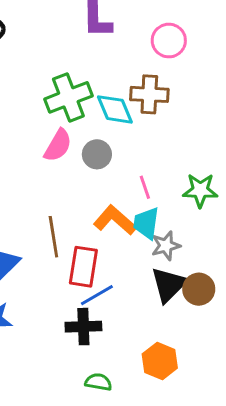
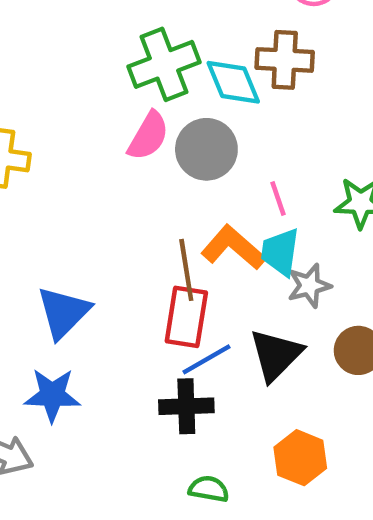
gray circle: (97, 154) -> (206, 149), size x1.4
brown line: (53, 237) -> (186, 270), moved
black triangle: (169, 285) -> (276, 355), moved

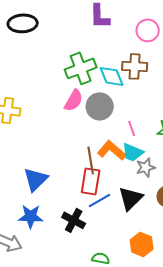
cyan trapezoid: (280, 252) -> (133, 152), turned -75
black cross: (186, 406) -> (74, 220), moved, turned 30

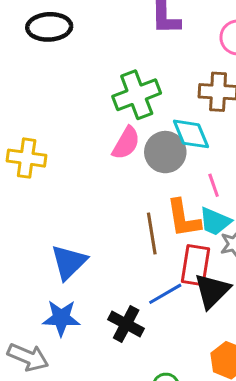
cyan diamond: (112, 76) -> (191, 134), moved
orange L-shape: (112, 150) -> (183, 218), turned -140
red rectangle: (91, 181) -> (195, 265), moved

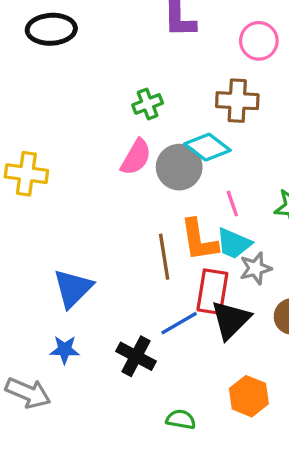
green cross: (137, 95) -> (148, 104), size x0.6
cyan diamond: (191, 134) -> (207, 147), turned -30
blue star: (61, 318) -> (65, 350), size x0.7

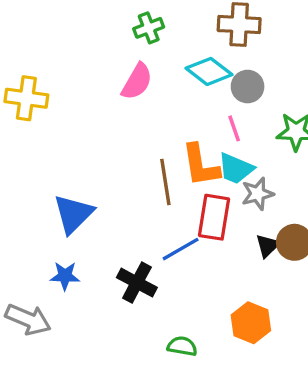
gray circle: (179, 167) -> (248, 87), moved, size x0.7
black triangle: (231, 320) -> (268, 246), moved, size x0.6

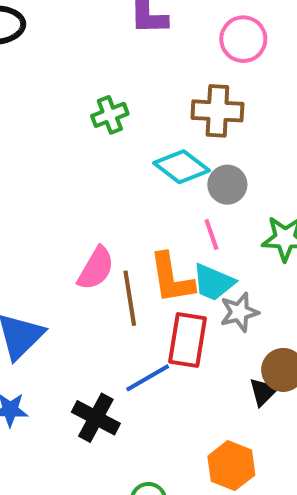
pink semicircle: (137, 81) -> (96, 268), moved
black triangle: (268, 246) -> (263, 392), moved

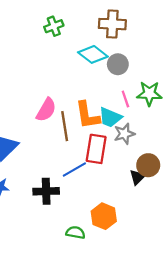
pink line: (211, 234) -> (125, 99), moved
black cross: (96, 418) -> (46, 191), turned -30
orange hexagon: (231, 466) -> (104, 216), moved

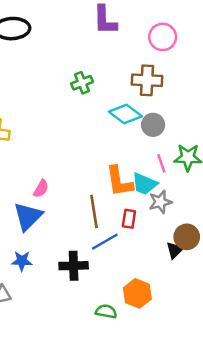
pink semicircle: (46, 110) -> (41, 189), moved, size x0.7
brown line: (65, 126) -> (94, 212), moved
red rectangle: (96, 149) -> (129, 219), size x0.6

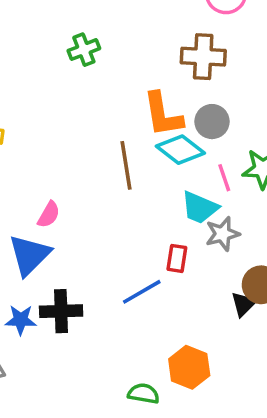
green cross: (82, 83) -> (84, 50), moved
cyan diamond: (125, 114) -> (180, 150), moved
orange L-shape: (119, 181) -> (163, 115), moved
brown line: (94, 212) -> (126, 165), moved
black cross: (74, 266) -> (61, 311), moved

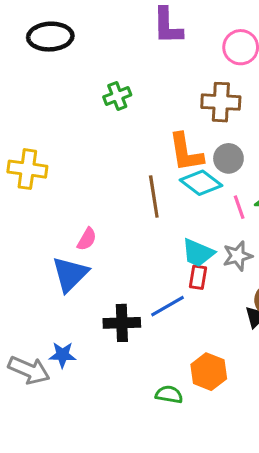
cyan trapezoid: (200, 208) -> (198, 253), moved
black cross: (61, 311) -> (122, 323), moved
blue star: (21, 320) -> (62, 355), moved

